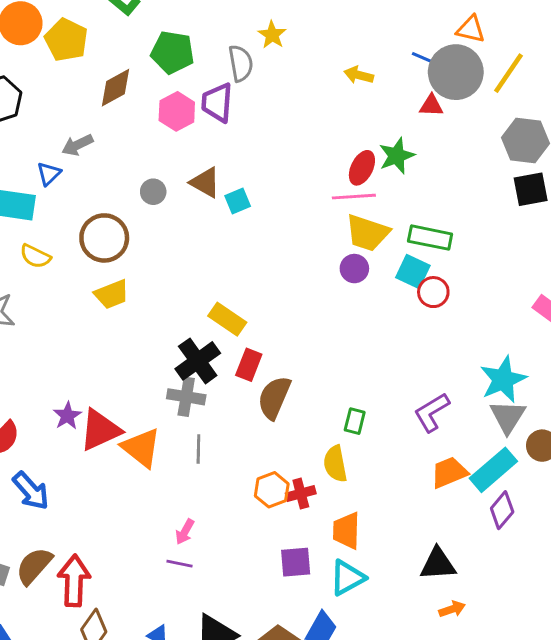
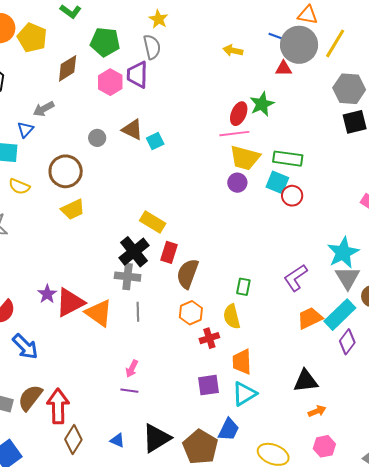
yellow star: (272, 35) -> (158, 19), moved
orange hexagon: (272, 490) -> (191, 313), moved

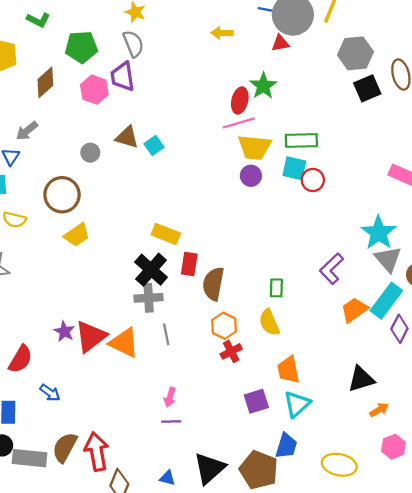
red cross: (209, 338) -> (231, 351), moved
blue arrow: (25, 347) -> (50, 393), size x0.7

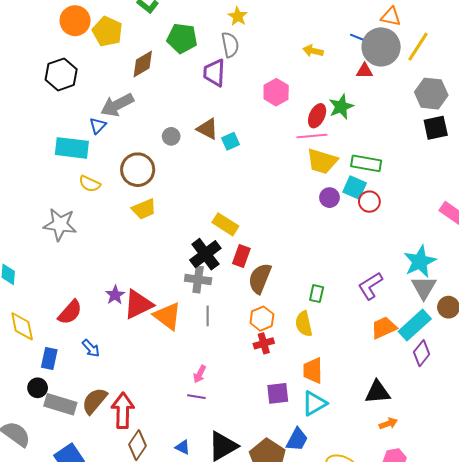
pink hexagon: (94, 90) -> (276, 92), moved
gray arrow: (27, 131) -> (117, 105), size x1.5
purple circle: (251, 176) -> (329, 198), moved

